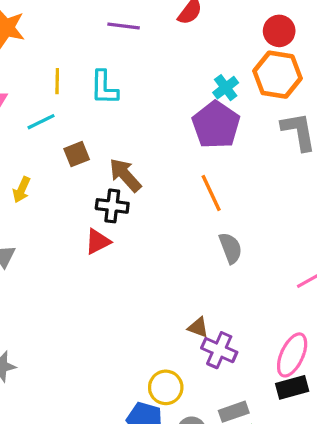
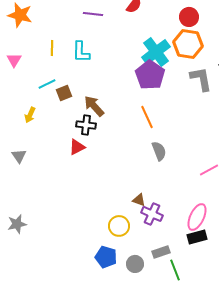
cyan cross: (226, 88) -> (156, 52), size x1.8
cyan line: (41, 122) -> (47, 84), moved
yellow circle: (166, 387) -> (119, 226), moved

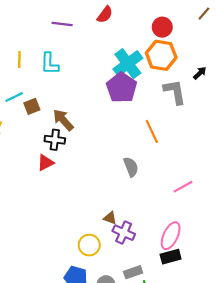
orange line: (147, 117) -> (152, 131), moved

